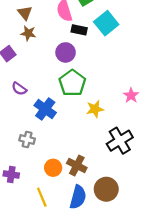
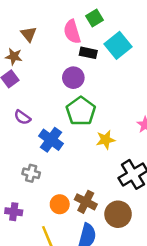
brown star: (28, 33) -> (14, 57), moved
brown circle: (106, 189) -> (118, 214), moved

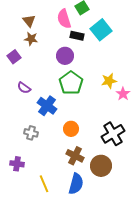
brown star: (14, 57) -> (31, 39), moved
yellow star: (106, 140) -> (109, 81), moved
orange circle: (60, 204) -> (71, 129), moved

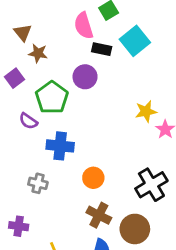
brown triangle: (29, 21) -> (23, 33), moved
green pentagon: (71, 83) -> (52, 98), moved
blue cross: (47, 106) -> (60, 146), turned -30

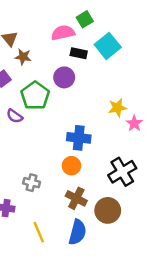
pink semicircle: (84, 26) -> (63, 33), turned 95
blue cross: (60, 146) -> (79, 138), moved
gray cross: (38, 183) -> (32, 183), moved

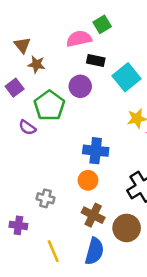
cyan square: (108, 46) -> (127, 77), moved

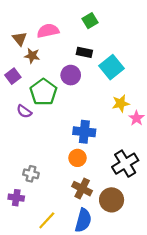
pink semicircle: (79, 39) -> (48, 31), moved
gray cross: (45, 198) -> (31, 174), moved
yellow line: (53, 251) -> (47, 220), turned 66

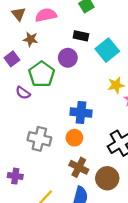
brown triangle: (20, 39) -> (19, 14), moved
gray cross: (31, 174) -> (39, 139), moved, size x1.5

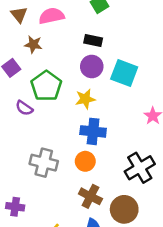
cyan square: (107, 50) -> (124, 73), moved, turned -30
purple circle: (68, 58) -> (92, 67), moved
yellow star: (116, 85) -> (85, 99), moved

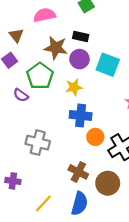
brown triangle: (19, 15) -> (16, 35), moved
brown star: (33, 44) -> (56, 48), moved, size x1.5
orange circle: (85, 161) -> (95, 137), moved

